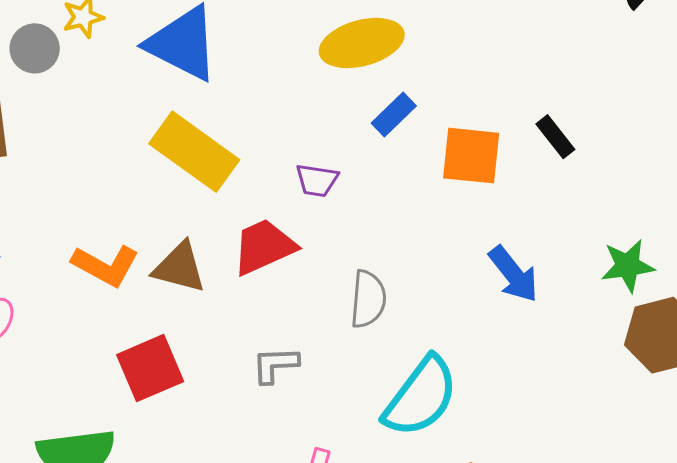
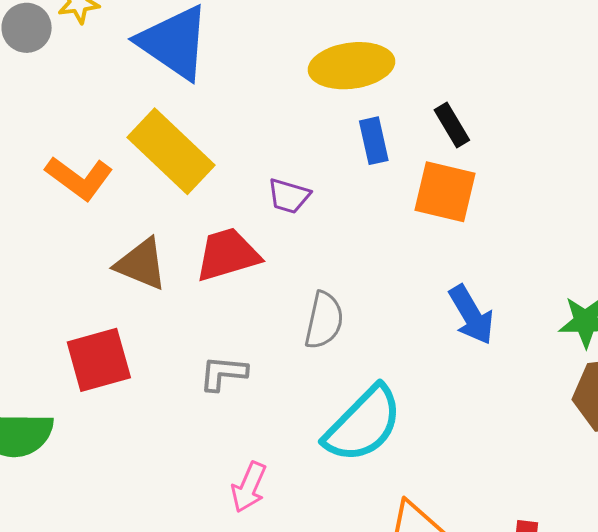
blue rectangle: (394, 114) -> (374, 141), turned -66
black rectangle: (555, 137) -> (452, 125), moved
orange L-shape: (106, 265) -> (79, 178), moved

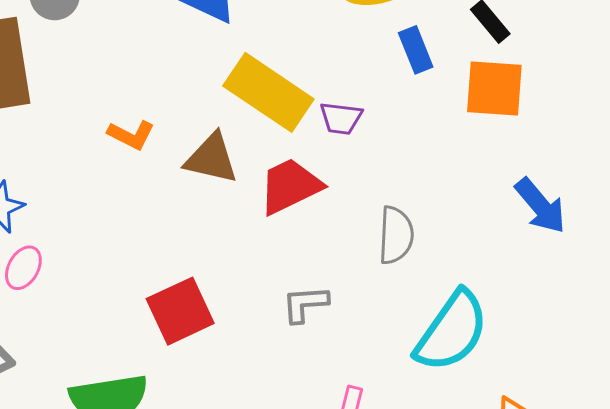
yellow rectangle: (171, 151) -> (268, 92), moved
orange L-shape: (79, 178) -> (131, 135), size x0.7
brown triangle: (141, 264) -> (212, 158), moved

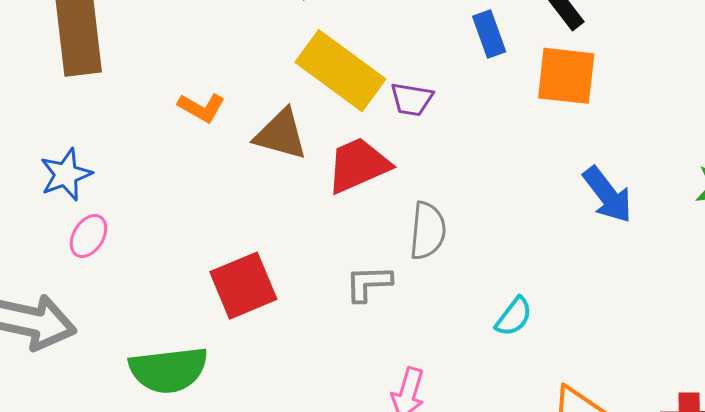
gray semicircle: (396, 235) -> (428, 231), moved
cyan semicircle: (452, 331) -> (514, 317), size x0.5

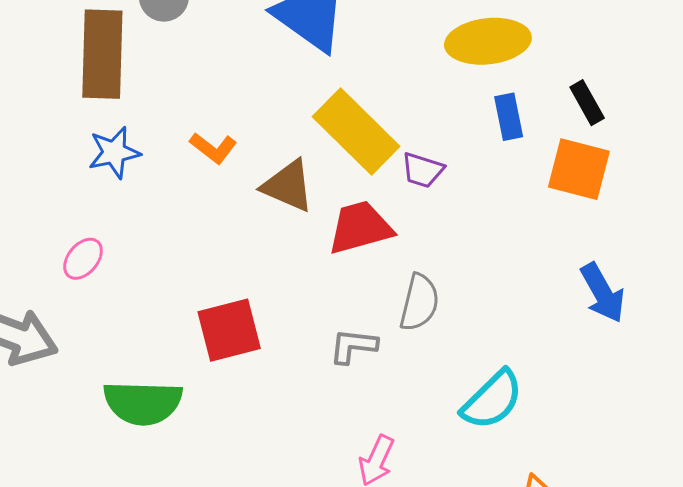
blue star: (66, 174) -> (114, 152), moved
cyan semicircle: (514, 317) -> (492, 400), size x1.6

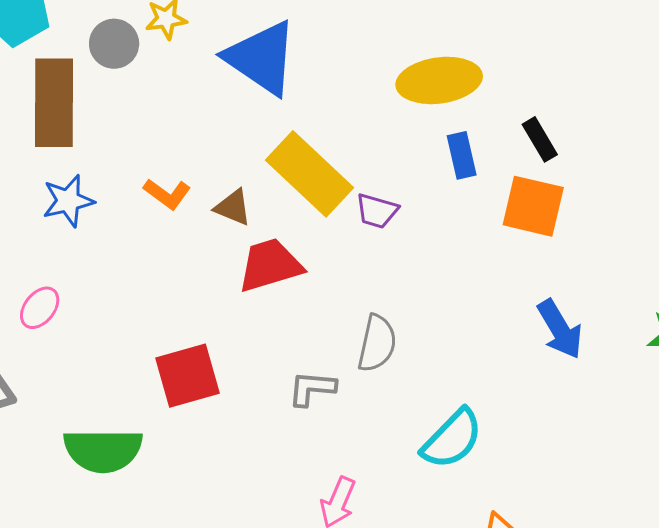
brown triangle: (288, 186) -> (233, 207), moved, size x0.7
red trapezoid: (360, 228) -> (270, 265), moved

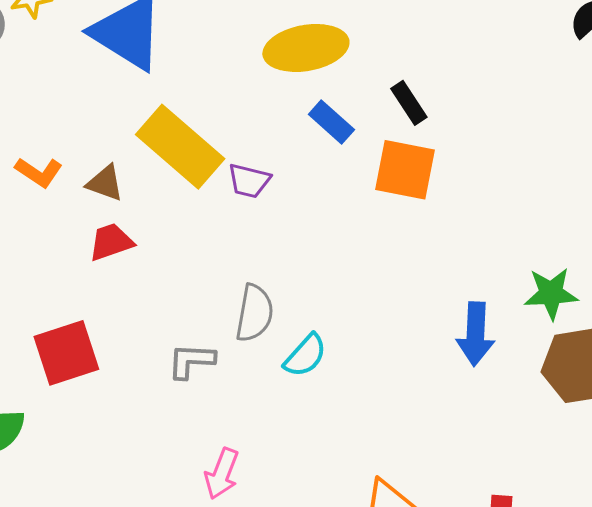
blue rectangle: (462, 155) -> (331, 122), turned -33
red trapezoid: (270, 265) -> (111, 242), moved, size x0.7
blue arrow: (560, 329) -> (475, 334), moved, turned 36
cyan semicircle: (452, 439) -> (305, 356), moved, size x0.7

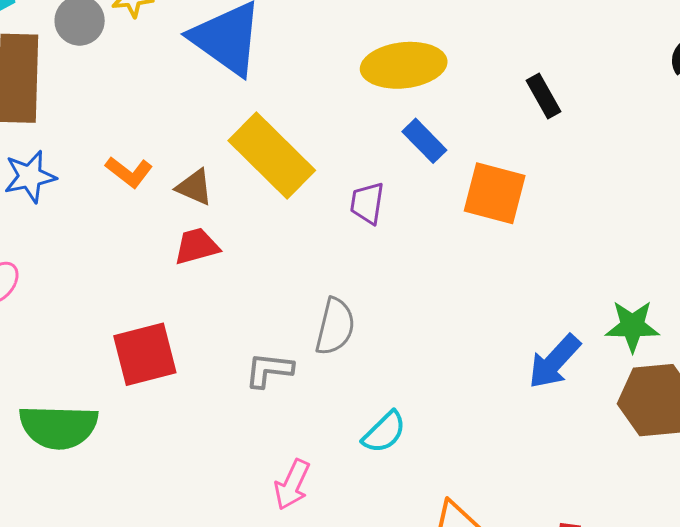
black rectangle: (409, 103) -> (543, 96), moved
purple trapezoid: (249, 181) -> (367, 203), moved, turned 81
blue arrow: (475, 334) -> (554, 362), turned 36
cyan semicircle: (305, 356) -> (384, 432), moved

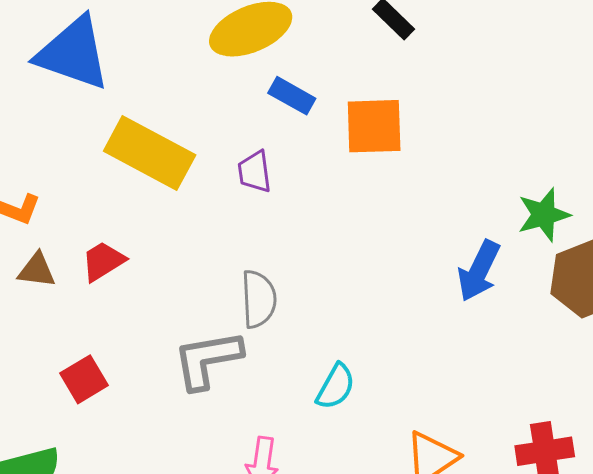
brown triangle: (194, 187) -> (37, 270), moved
red square: (145, 354) -> (84, 379), size x0.7
gray L-shape: (269, 370) -> (207, 360), size x1.5

